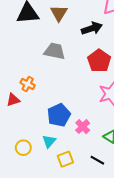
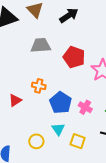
red pentagon: (99, 61) -> (74, 57), moved
orange cross: (28, 84) -> (39, 86), moved
yellow square: (65, 159) -> (78, 141), turned -35

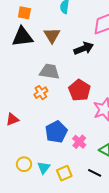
orange cross: (39, 86) -> (41, 93), moved, turned 32
cyan triangle: (58, 129) -> (44, 168), moved
yellow square: (78, 141) -> (64, 173), turned 35

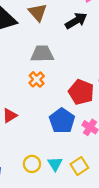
red pentagon: (80, 90) -> (81, 92), moved

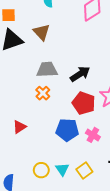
black arrow: (76, 21) -> (80, 74), moved
blue pentagon: (62, 121) -> (67, 130), turned -30

